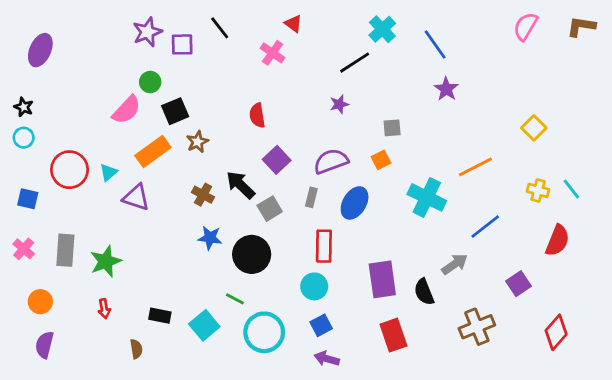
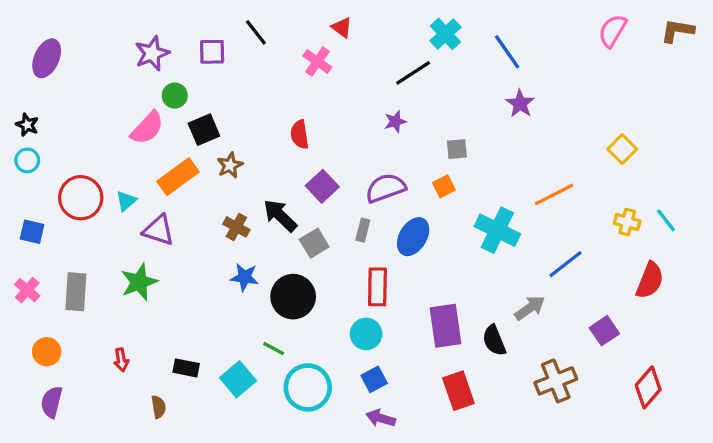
purple star: (147, 32) -> (152, 53), moved
green star: (106, 261) -> (139, 282), moved

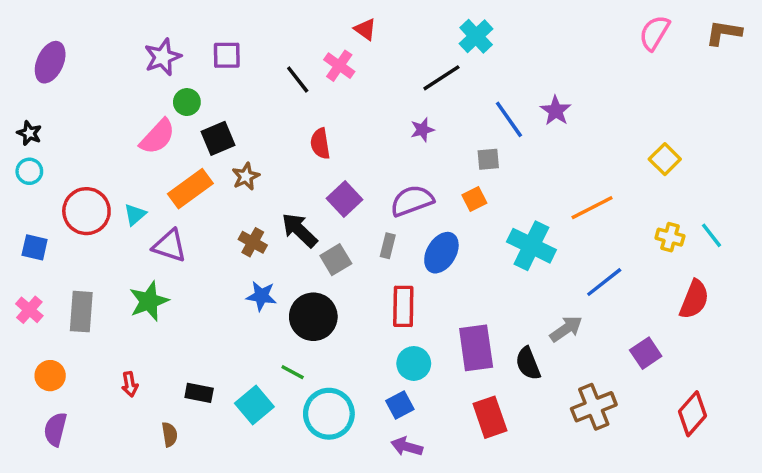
black line: (256, 32) -> (298, 80), moved
blue line: (507, 52) -> (509, 119), moved
cyan circle: (366, 334) -> (414, 363), moved

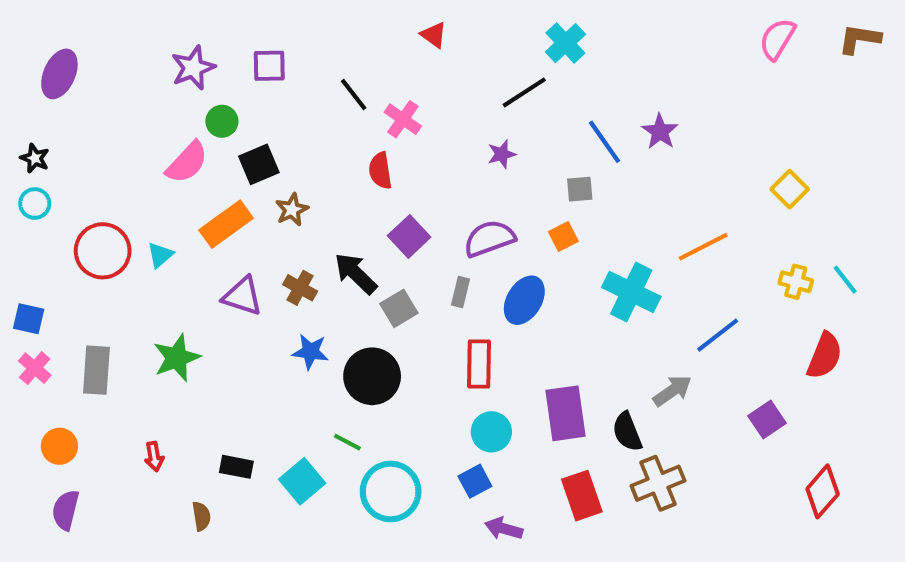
pink cross: (339, 66) -> (403, 119), moved
purple triangle: (170, 246) -> (242, 296), moved
blue square: (35, 247) -> (29, 319), moved
brown cross: (594, 407) -> (658, 483), moved
purple arrow: (407, 447) -> (504, 529), moved

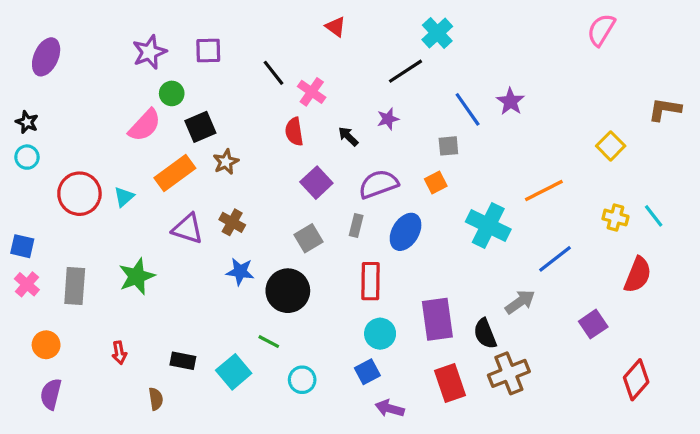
brown L-shape: (860, 39) -> (665, 109), moved
black arrow: (356, 273) -> (348, 136), moved, size x0.6
cyan circle: (391, 491) -> (302, 380), size x0.6

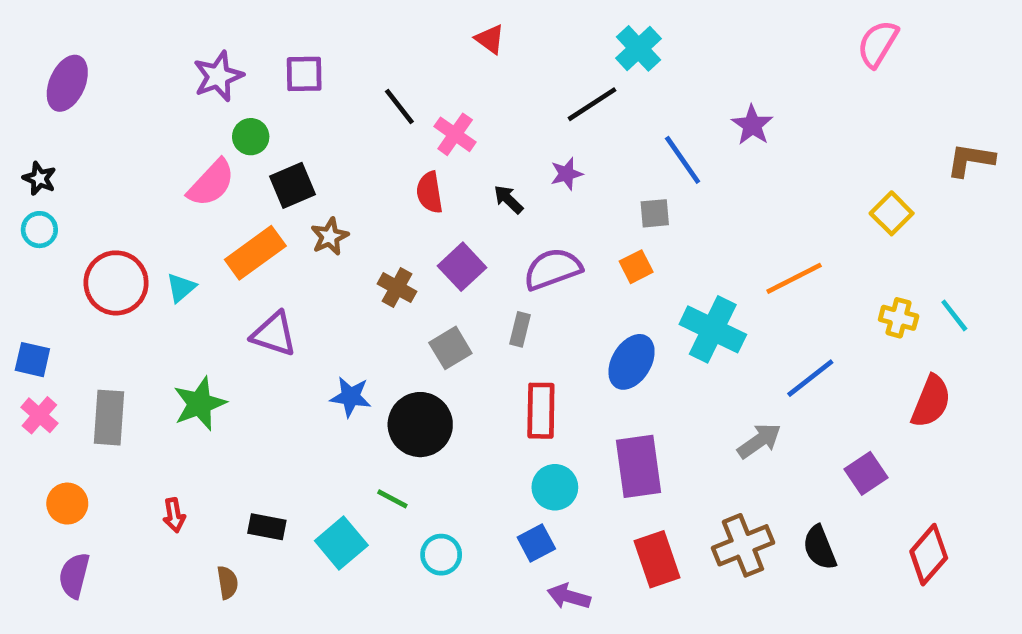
purple star: (510, 101) -> (752, 125), moved
brown cross: (232, 222) -> (397, 288), moved
blue ellipse: (406, 232) -> (632, 362), moved
black semicircle: (485, 334) -> (820, 548), moved

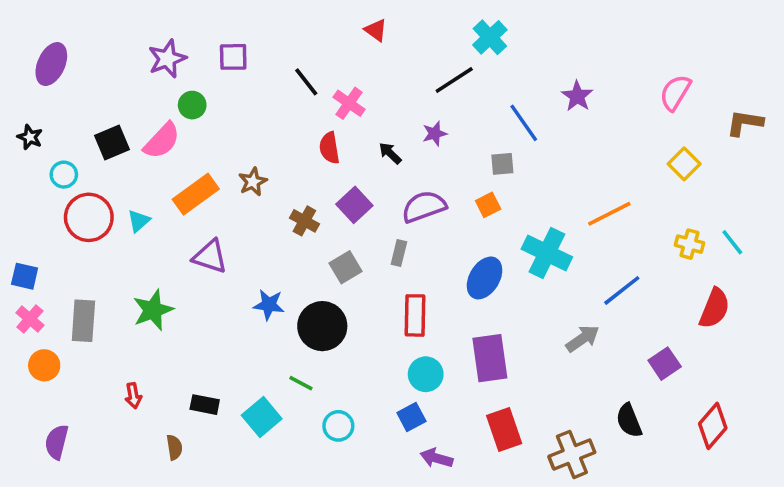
pink semicircle: (878, 44) -> (675, 93), moved
black square: (292, 185) -> (112, 142), moved
cyan circle: (39, 230) -> (64, 175), moved
orange circle: (67, 504) -> (44, 365), moved
brown cross: (743, 545) -> (572, 454), moved

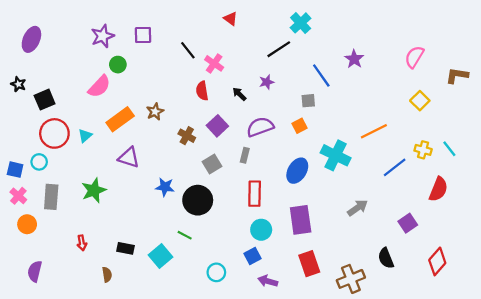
black square: (112, 142) -> (45, 100), moved
cyan circle: (64, 175) -> (39, 162), moved
blue line: (622, 290) -> (395, 167), moved
cyan circle: (338, 426) -> (216, 272), moved

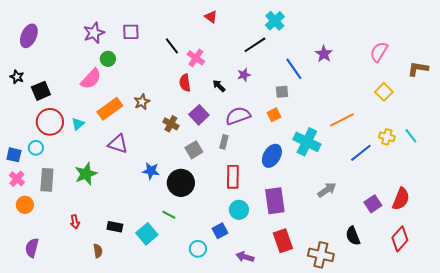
red semicircle: (438, 189) -> (401, 199), moved
blue square: (252, 256) -> (220, 231), moved
brown cross: (351, 279) -> (321, 255), turned 35

